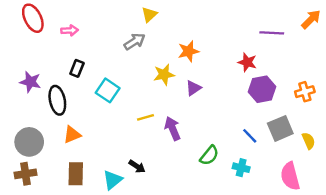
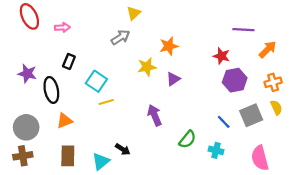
orange arrow: (311, 19) -> (268, 49), moved
yellow line: (146, 117) -> (106, 102), moved
yellow semicircle: (309, 141) -> (276, 108), moved

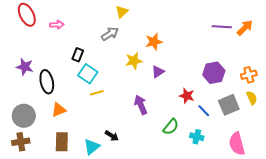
orange arrow: (268, 49) -> (245, 28), moved
red star: (221, 56) -> (187, 96), moved
black rectangle: (69, 61) -> (78, 55), moved

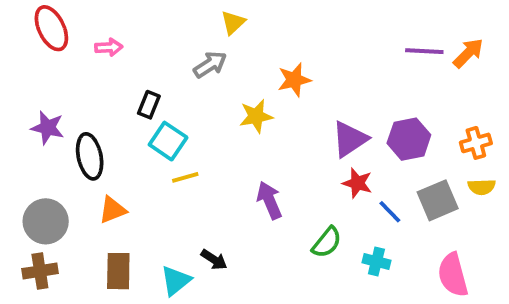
purple triangle: (158, 72) -> (350, 139), moved, size x1.5
yellow semicircle: (252, 98) -> (482, 187), turned 112

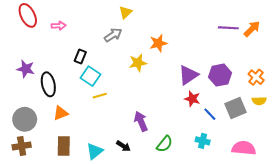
orange cross: (476, 143) -> (256, 77), turned -35
purple arrow: (269, 200) -> (141, 121), moved
green semicircle: (327, 242) -> (165, 144), moved
black arrow: (214, 260) -> (123, 146), moved
pink semicircle: (453, 275) -> (244, 148), turned 110

